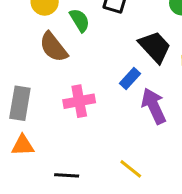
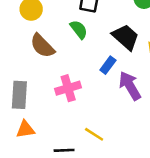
green semicircle: (80, 20) -> (79, 29), moved
yellow line: (131, 169) -> (94, 134), moved

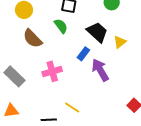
gray rectangle: (19, 95) -> (14, 76), turned -50
orange triangle: (25, 129) -> (11, 111), moved

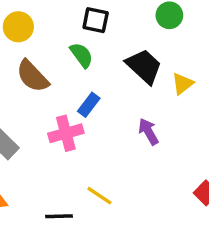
blue rectangle: (83, 54) -> (89, 105), moved
purple arrow: (100, 70) -> (148, 132), size x0.7

